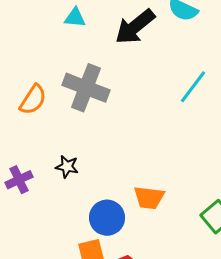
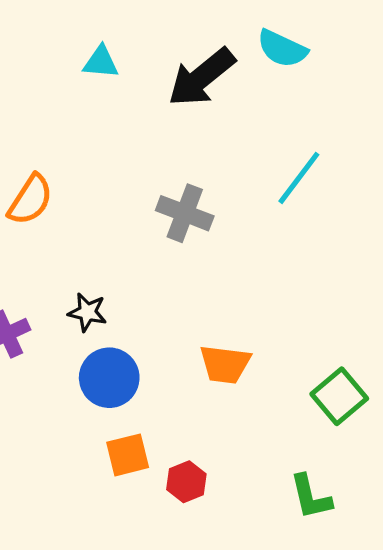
gray cross: (86, 88) -> (185, 213), moved, size x0.7
blue circle: (107, 218) -> (109, 378), moved

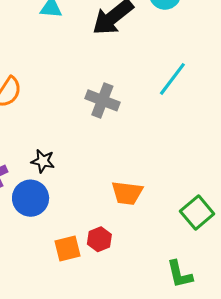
blue circle: (109, 378) -> (31, 198), moved
red hexagon: (186, 482) -> (99, 239), moved

